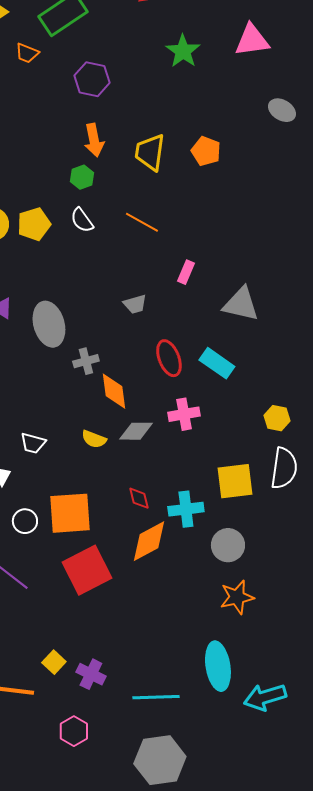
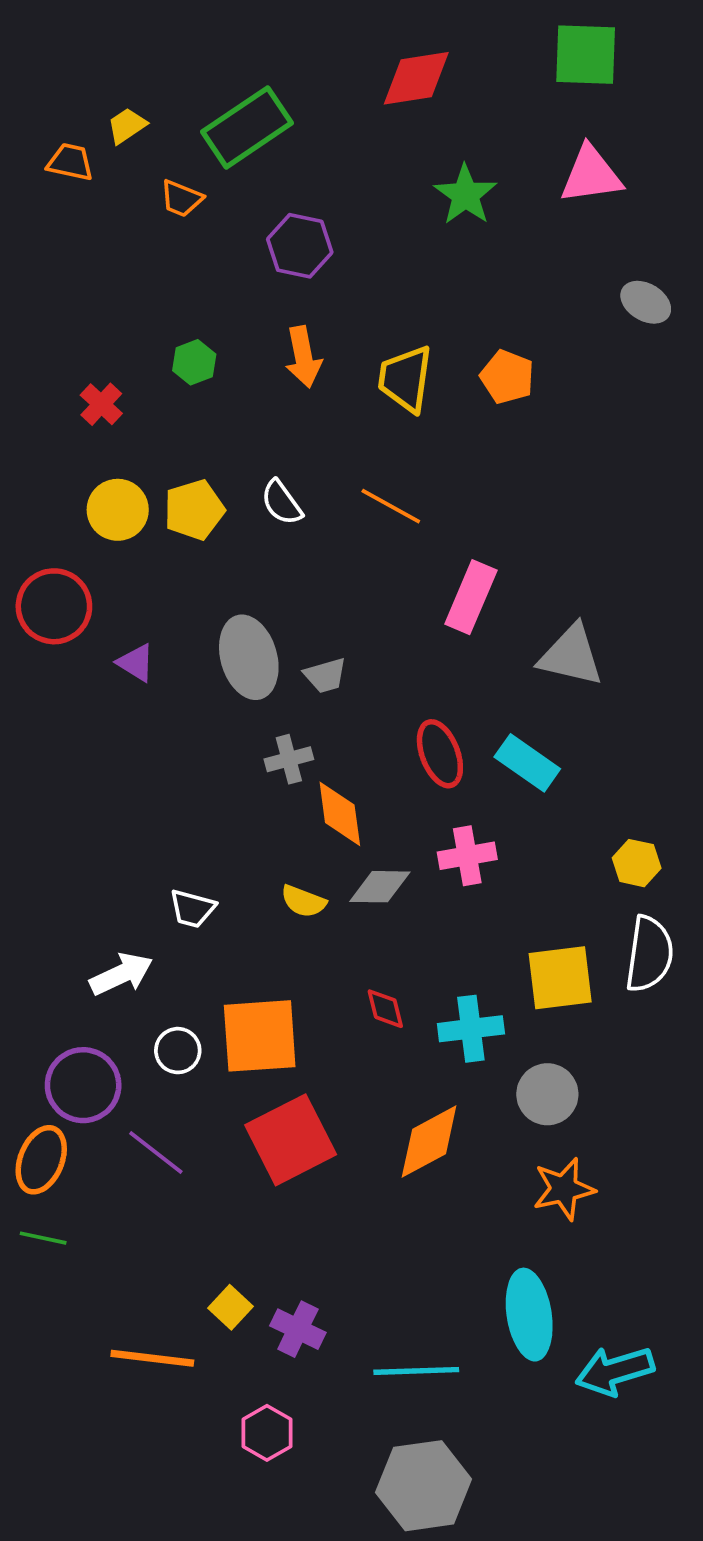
green hexagon: (82, 177) -> (194, 362), moved
pink rectangle: (186, 272) -> (471, 597), size x1.6
gray trapezoid: (135, 304) -> (325, 675), moved
gray ellipse: (49, 324) -> (249, 657), moved
orange diamond: (149, 541) -> (429, 1142), moved

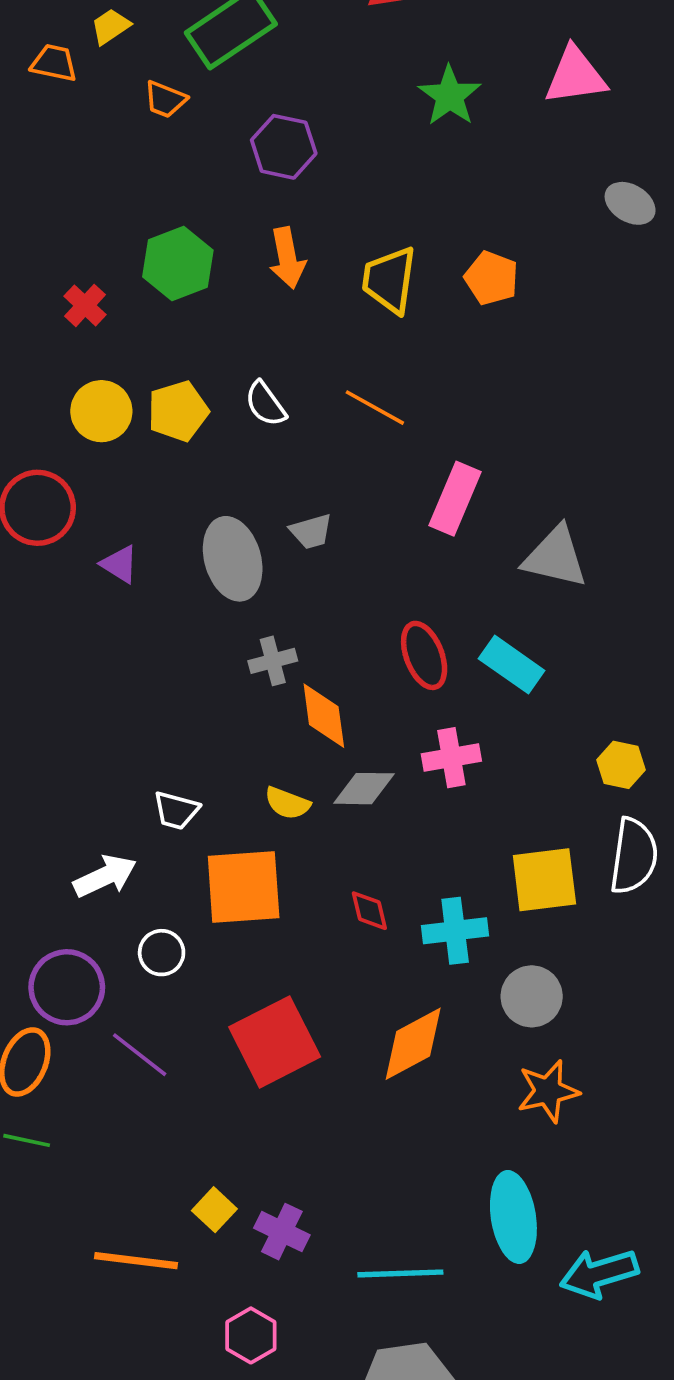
green hexagon: (194, 362) -> (178, 263), size x1.6
gray trapezoid: (325, 675) -> (311, 531), moved
orange square: (260, 1036) -> (244, 887), moved

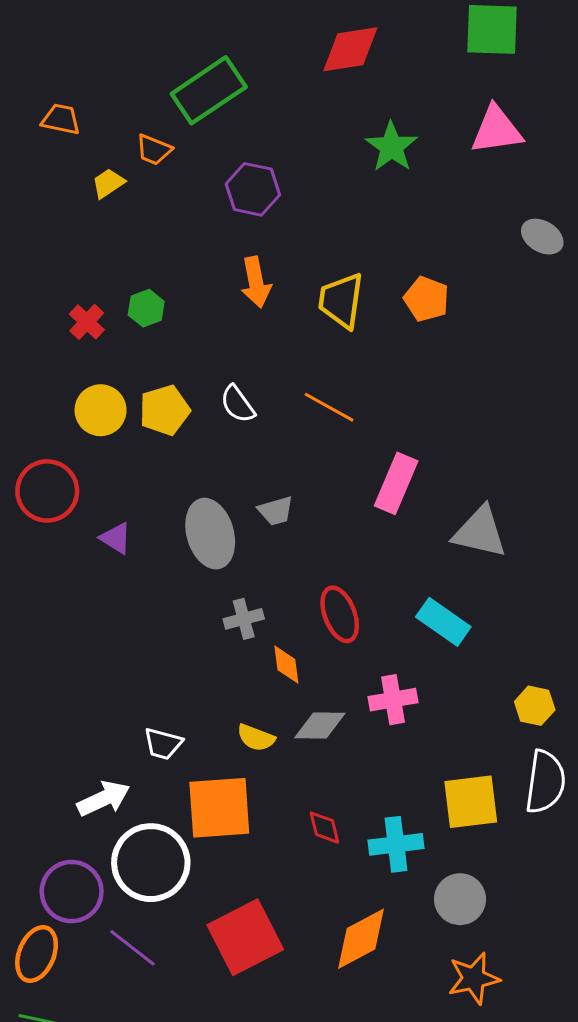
yellow trapezoid: (110, 26) -> (108, 183), moved
green hexagon: (178, 263) -> (146, 308), moved, size x0.6
red ellipse: (424, 655) -> (340, 614), moved
orange diamond: (324, 716) -> (286, 665), size x0.7
white circle: (162, 953) -> (151, 863), size x2.0

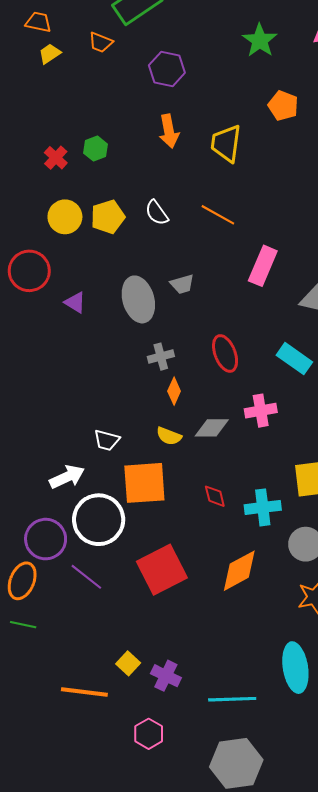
yellow trapezoid: (108, 183) -> (50, 54), moved
orange pentagon: (426, 299) -> (283, 106), moved
orange diamond: (286, 665) -> (174, 391), moved, turned 32

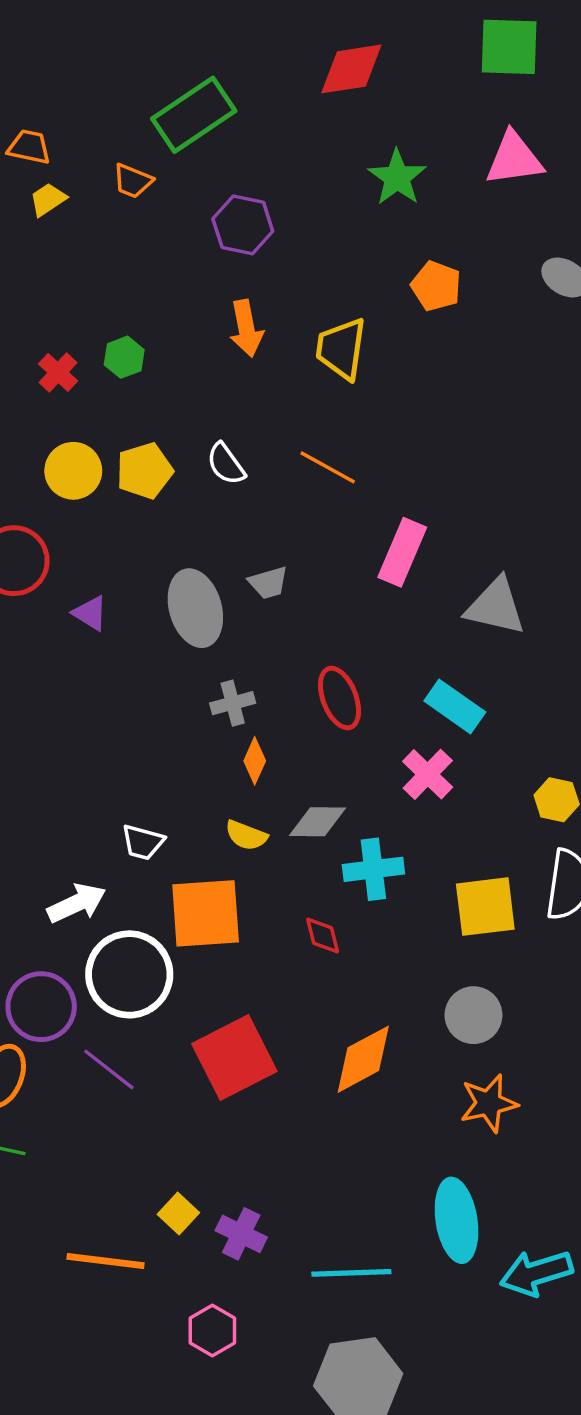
pink cross: (261, 411) -> (428, 774), moved, turned -36
cyan cross: (263, 507) -> (373, 869), moved

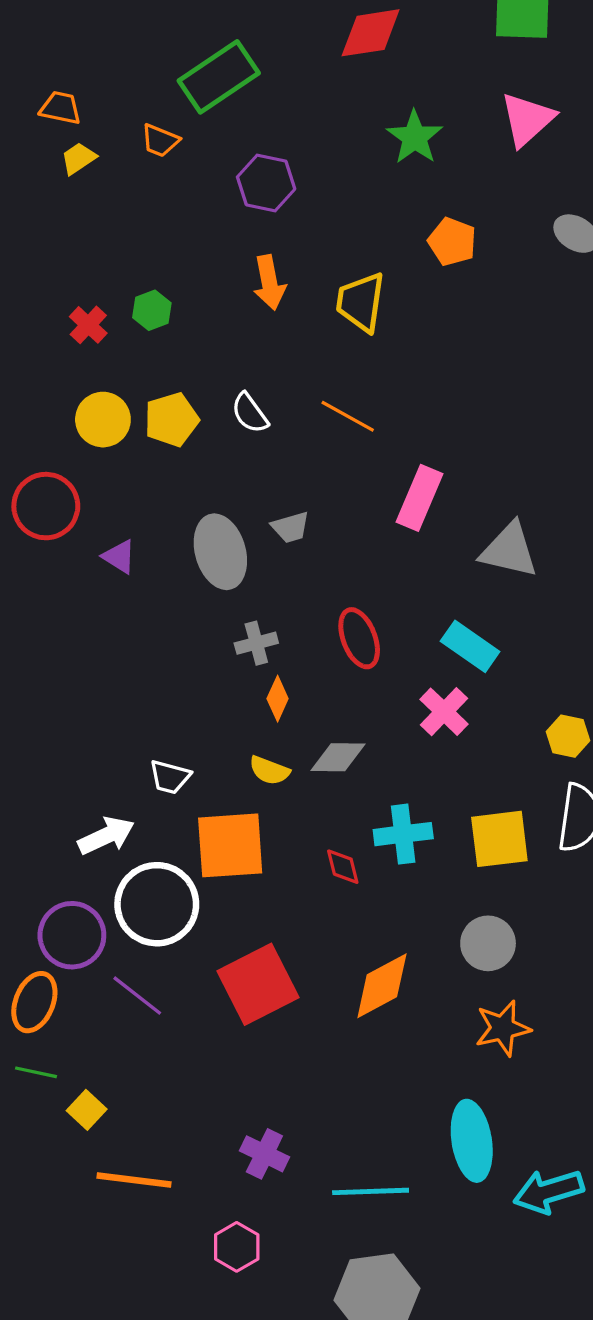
pink triangle: (514, 159) -> (527, 119), turned -34
cyan cross: (373, 869) -> (403, 834), moved
yellow square: (178, 1214) -> (87, 1110), moved

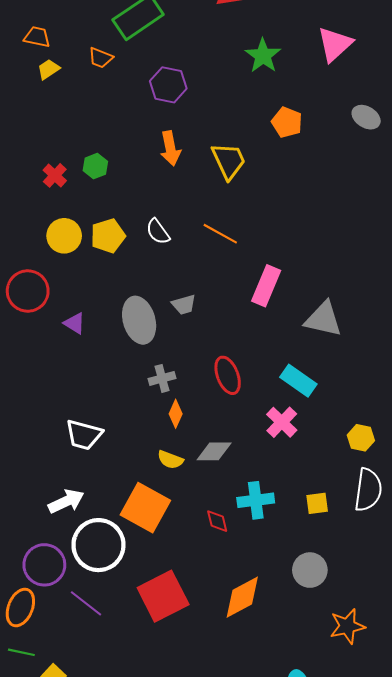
yellow trapezoid: (361, 302) -> (229, 161), turned 147
white trapezoid: (170, 777) -> (84, 435), moved, size x1.4
yellow square: (499, 839) -> (317, 503), size x0.6
orange square: (230, 845) -> (145, 508), turned 33
orange star: (503, 1028) -> (347, 626), moved

